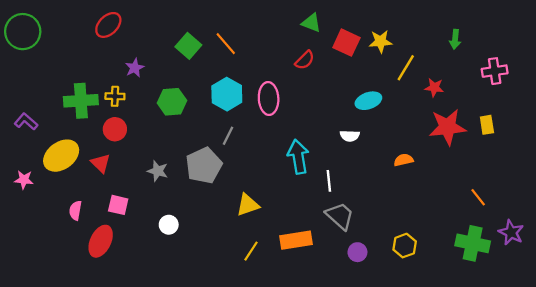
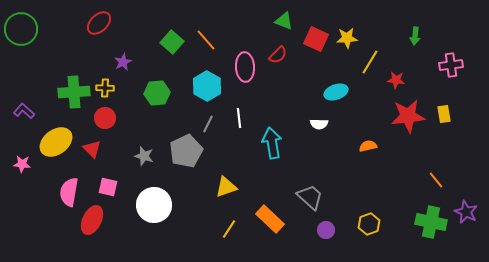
pink ellipse: (269, 99) -> (245, 67), moved
white line: (329, 181) -> (239, 118), moved
pink semicircle: (75, 210) -> (69, 192), size x1.6
white circle: (169, 225) -> (154, 205), size x2.0
orange rectangle: (296, 240) -> (270, 219), turned 52

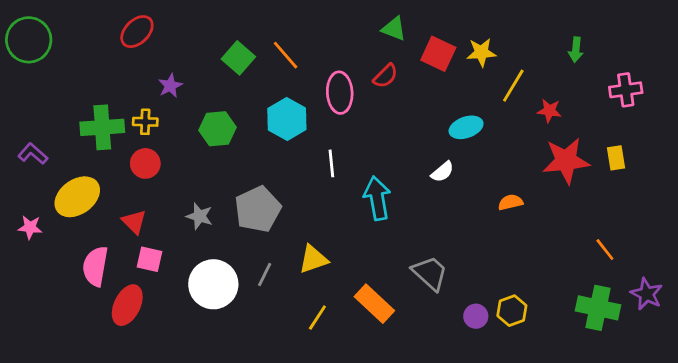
gray line: (208, 124) -> (265, 275), moved
white semicircle: (319, 124) -> (442, 172), turned -42
red triangle: (92, 149) -> (134, 222), moved
purple circle: (326, 230) -> (476, 316), moved

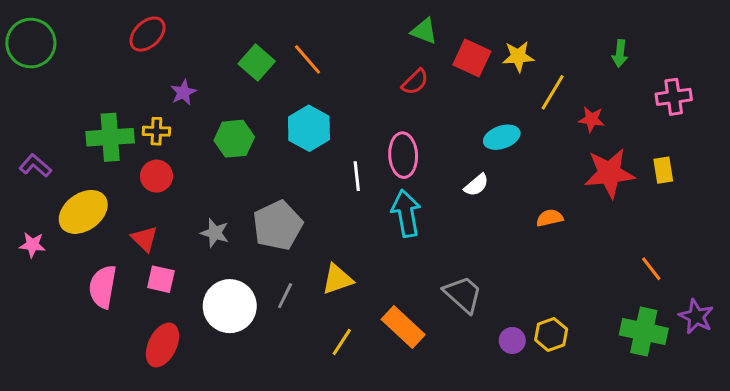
pink ellipse: (340, 93) -> (403, 155), moved
red ellipse: (127, 305) -> (162, 345), moved

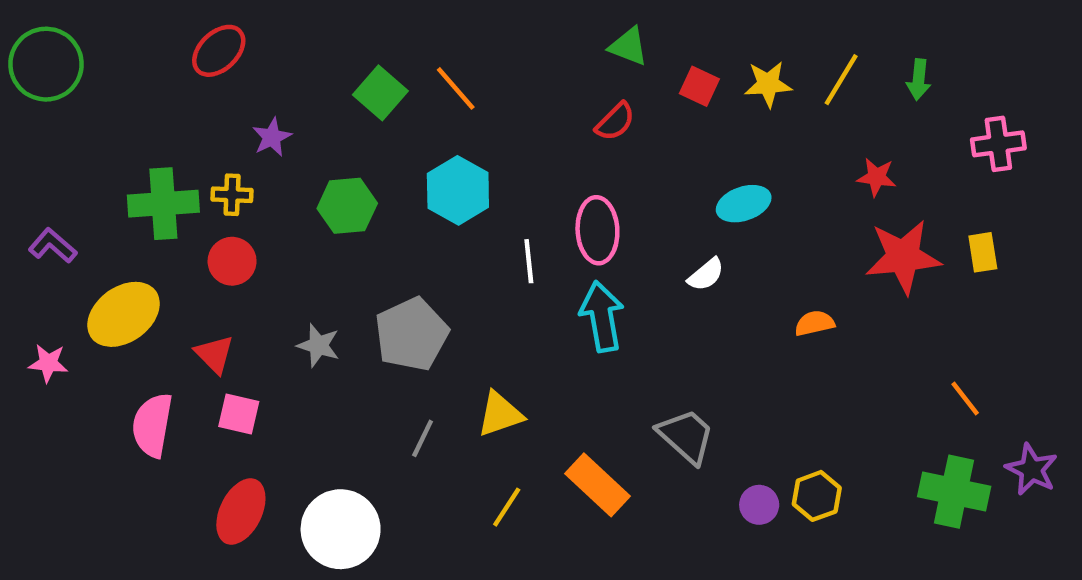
red square: (472, 58) -> (699, 86), size x0.7
yellow line: (553, 92) -> (841, 80), moved
white circle: (230, 306) -> (341, 529), moved

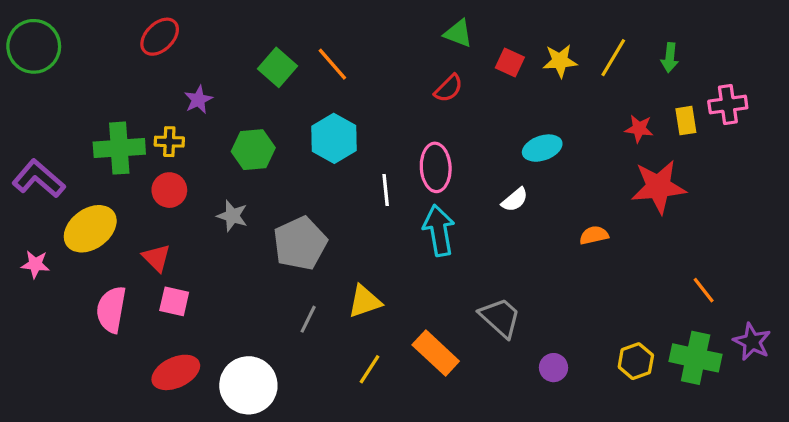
purple L-shape: (53, 246) -> (39, 179), size x1.5
yellow rectangle: (983, 252) -> (686, 121), moved
gray star: (318, 345) -> (232, 216), moved
yellow hexagon: (817, 496) -> (636, 361), moved
red ellipse: (241, 511) -> (176, 372), turned 39

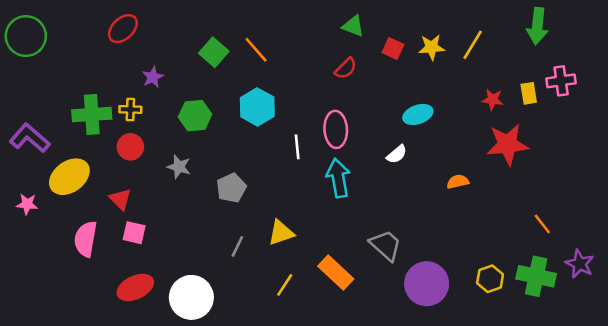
green arrow: (670, 58) -> (537, 26), moved, size x1.6
gray pentagon: (300, 243) -> (231, 188), size x0.7
purple circle: (553, 368) -> (427, 284), size x2.0

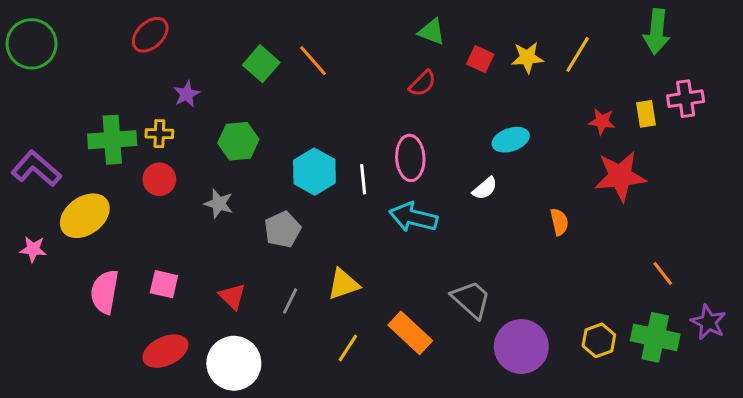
cyan hexagon: (257, 107) -> (314, 172), moved
cyan arrow: (338, 178) -> (413, 217), turned -66
orange semicircle: (458, 182) -> (559, 222), turned 90
red triangle: (120, 199) -> (232, 296), moved

